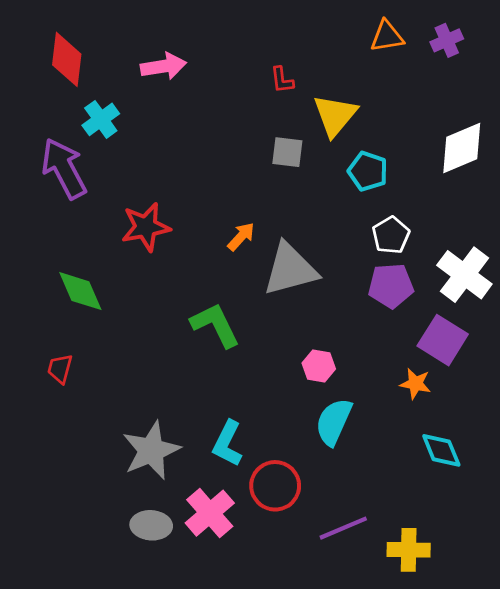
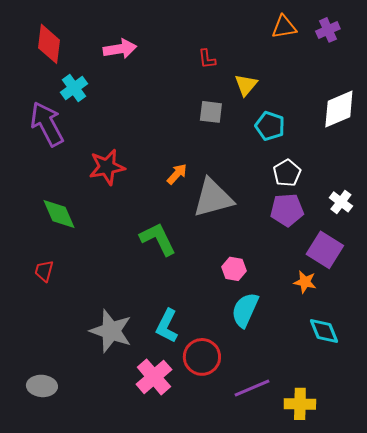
yellow triangle: (335, 115) -> (246, 85), size x0.7
white cross: (464, 275) -> (341, 202), size x0.6
gray star: (151, 450) -> (111, 331), turned -30
gray ellipse: (151, 525) -> (42, 386), moved

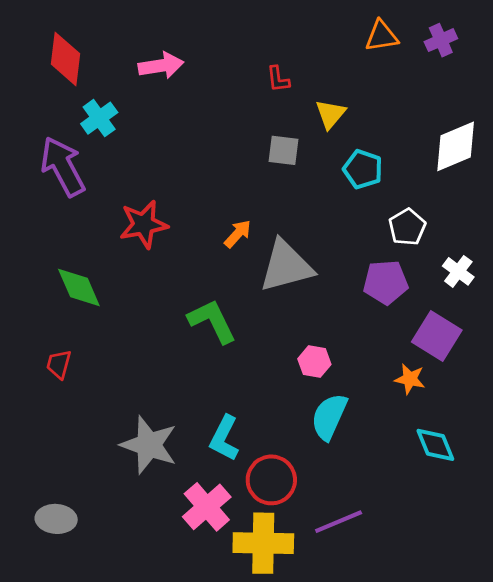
white pentagon: (287, 173) -> (407, 227), moved
yellow cross: (300, 404) -> (263, 543), moved, size x1.4

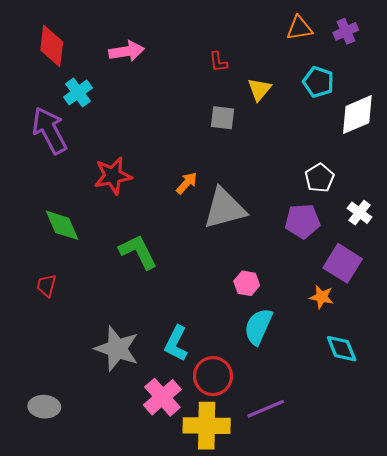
cyan pentagon: (363, 169) -> (318, 82), moved
green L-shape: (212, 321) -> (138, 252), moved

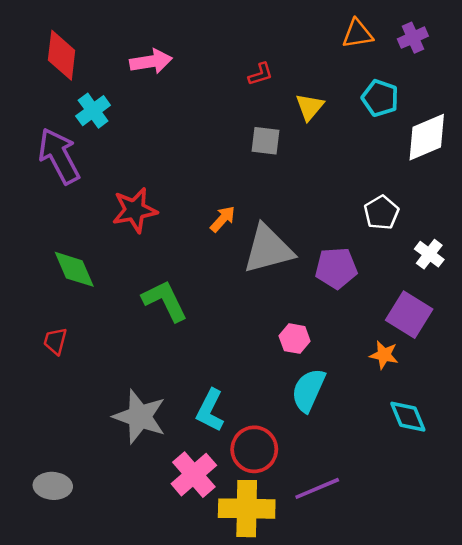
red L-shape: (218, 62) -> (261, 74), turned -100
purple pentagon: (303, 221) -> (336, 268), moved

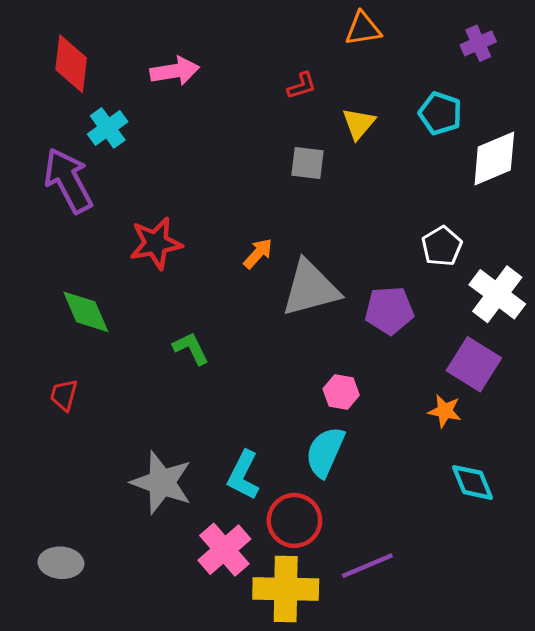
orange triangle: (357, 34) -> (363, 29), moved
white cross: (429, 254) -> (497, 294), size x1.6
green L-shape: (165, 301) -> (191, 348), size x0.7
cyan semicircle: (308, 390) -> (325, 452), moved

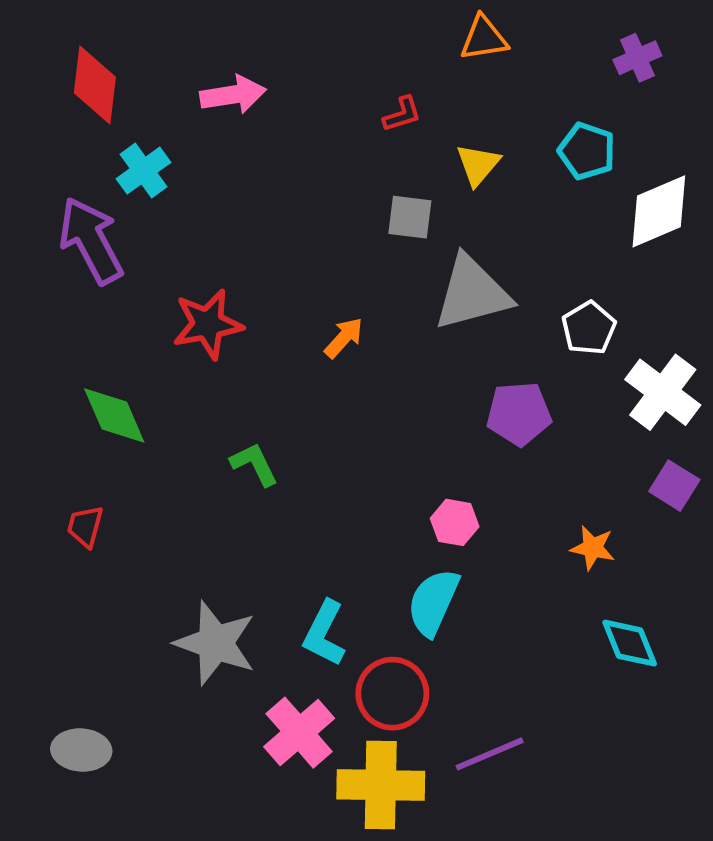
gray triangle: (310, 288) -> (472, 293), moved
purple square: (474, 364) -> (674, 486), moved, size x0.7

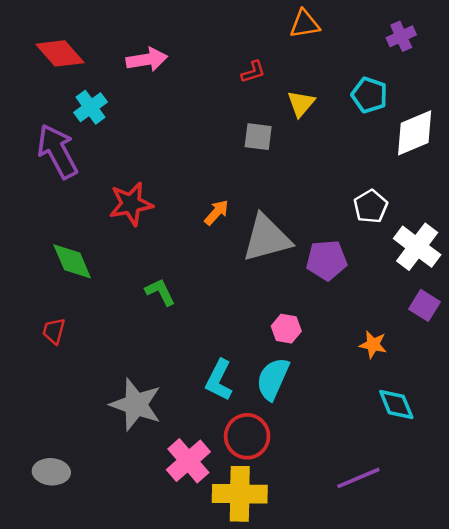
red diamond: (95, 85) -> (60, 53), turned -48
gray triangle: (472, 293) -> (267, 238), moved
cyan L-shape: (324, 633) -> (219, 380), moved
purple line: (490, 754) -> (358, 478), moved

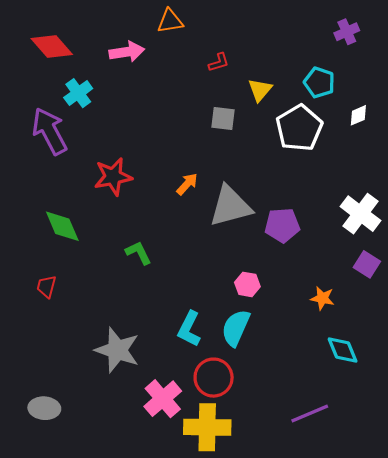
orange triangle: (305, 24) -> (170, 21), moved
white diamond: (415, 133) -> (358, 115), size x0.5
white pentagon: (371, 206) -> (299, 128), moved, size x1.6

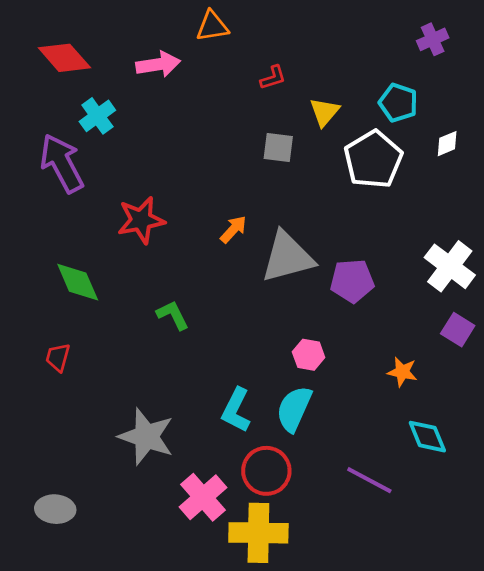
purple line: (310, 413) -> (369, 480), moved, turned 51

